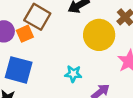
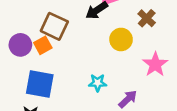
yellow circle: (99, 35) -> (121, 39), size x0.7

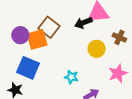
brown cross: (147, 18) -> (119, 37), turned -32
orange square: (43, 45) -> (37, 39), size x1.5

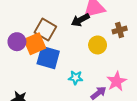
brown cross: (119, 37) -> (120, 30), turned -32
blue square: (28, 68) -> (48, 57), moved
pink star: (118, 73) -> (117, 81), moved

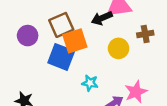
brown square: (45, 29) -> (61, 25), turned 30
orange square: (35, 44) -> (75, 41), moved

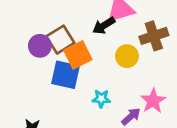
brown cross: (145, 34) -> (154, 36), size x1.5
purple circle: (28, 36) -> (40, 46), moved

